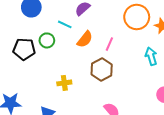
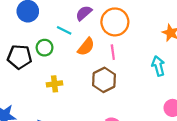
orange circle: (137, 17) -> (115, 22), moved
pink line: (109, 44) -> (113, 52), turned -32
yellow cross: (64, 83) -> (55, 84), moved

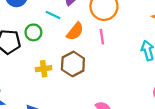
brown hexagon: (104, 80) -> (73, 64), moved

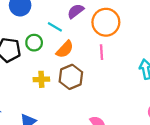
orange semicircle: (75, 31) -> (65, 49), moved

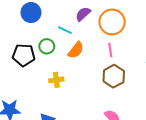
brown hexagon: (71, 77) -> (114, 76), moved

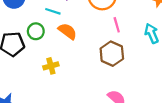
orange semicircle: (76, 50) -> (68, 31), turned -84
pink line: (110, 50) -> (117, 25), moved

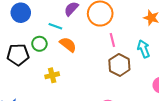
brown hexagon: (112, 54) -> (119, 65), moved

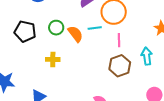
cyan line: (55, 26) -> (95, 28), moved, turned -40
green circle: (39, 44) -> (56, 28), moved

